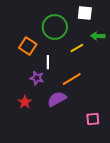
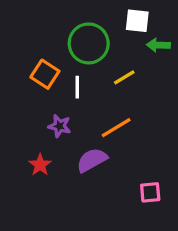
green arrow: (98, 36) -> (158, 45), moved
white line: (48, 62) -> (77, 87), moved

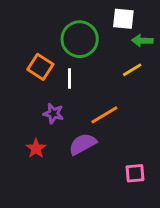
yellow line: (124, 77) -> (132, 70), moved

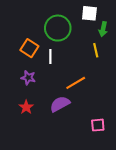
green arrow: (142, 41) -> (103, 29), turned -80
yellow line: (132, 70) -> (96, 50), turned -72
purple star: (53, 113) -> (28, 78), moved

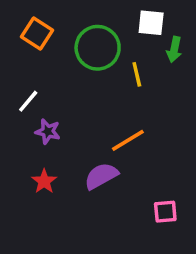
orange square: (29, 48) -> (37, 33), moved
yellow line: (96, 50) -> (137, 74), moved
white line: (50, 57) -> (28, 101), moved, turned 40

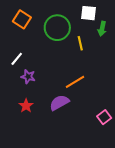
pink square: (165, 212) -> (104, 117), moved, turned -32

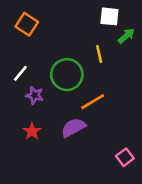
green circle: (57, 28) -> (67, 75), moved
green arrow: (102, 29) -> (126, 36), turned -144
pink square: (104, 117) -> (125, 157), moved

